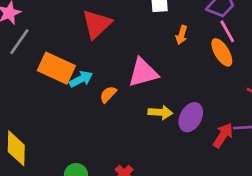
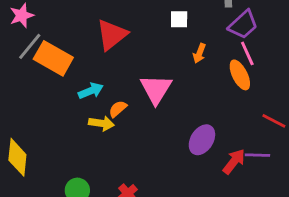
orange rectangle: (56, 68) -> (53, 58), moved
pink triangle: (143, 73) -> (156, 89), turned -48
yellow arrow: (160, 112) -> (101, 123), moved

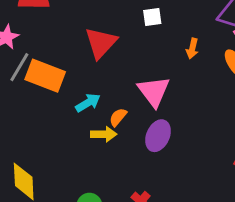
white square: (179, 19) -> (152, 17), moved
purple ellipse: (202, 140) -> (158, 136), moved

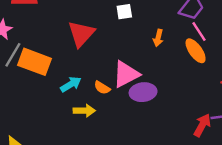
pink triangle: (154, 91) -> (126, 74), turned 40
orange semicircle: (118, 117) -> (102, 88), moved, turned -98
purple ellipse: (158, 136) -> (143, 92), moved, turned 60

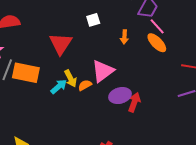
orange semicircle: (102, 88) -> (85, 85), turned 128
purple ellipse: (143, 92) -> (120, 96), moved
yellow arrow: (84, 111) -> (71, 78), moved, turned 72
red arrow: (202, 125) -> (134, 102), moved

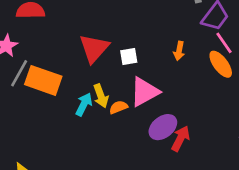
white square: (93, 20) -> (129, 56), moved
cyan arrow: (59, 87) -> (84, 104), turned -30
purple ellipse: (120, 96) -> (163, 127), turned -30

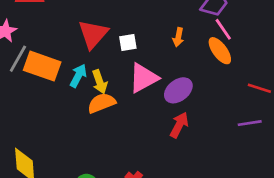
cyan arrow: (84, 104) -> (78, 76), moved
orange semicircle: (118, 107) -> (102, 103), moved, size x1.5
purple ellipse: (163, 127) -> (178, 90), moved

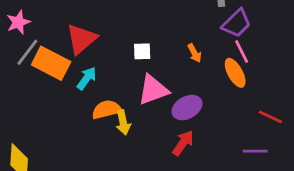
red triangle: (93, 34) -> (81, 39), moved
orange arrow: (178, 37) -> (194, 53), turned -48
yellow arrow: (100, 82) -> (123, 122), moved

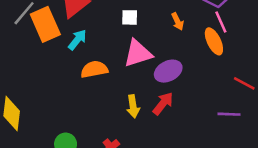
orange rectangle: (51, 63) -> (45, 24), turned 36
yellow arrow: (123, 122) -> (133, 106), moved

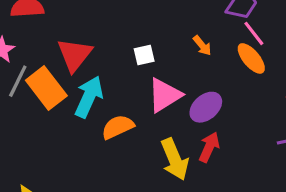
cyan arrow: (77, 40) -> (89, 97), size x1.5
yellow arrow: (133, 106) -> (175, 159), size x1.5

